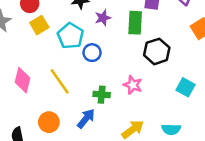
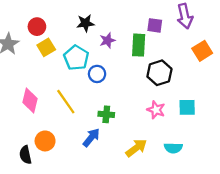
pink star: (133, 85) -> (156, 110), moved
cyan square: (186, 87) -> (187, 107), turned -30
orange circle: (49, 122) -> (45, 141), moved

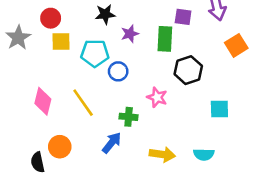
yellow square: (46, 47) -> (61, 42), turned 30
cyan pentagon: (76, 58) -> (95, 53), turned -30
pink star: (156, 110) -> (157, 97), moved
yellow arrow: (136, 148) -> (162, 154), turned 45

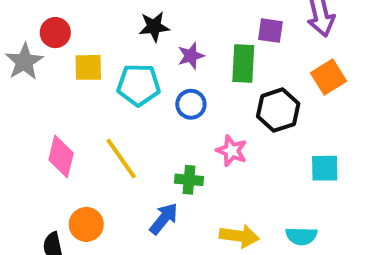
red circle: (51, 18) -> (55, 33), moved
orange square: (236, 45) -> (329, 77), moved
blue circle: (118, 71) -> (191, 104), moved

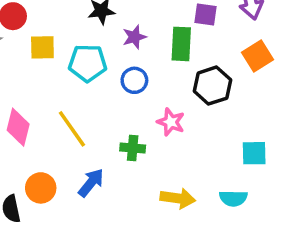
cyan square: (325, 168) -> (254, 153), moved
blue arrow: (164, 219) -> (91, 183), moved

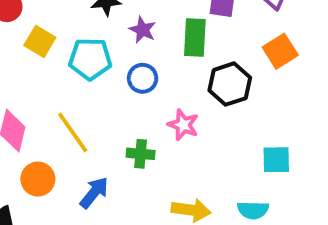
purple star: (134, 37) -> (143, 30), turned -30
yellow square: (42, 47) -> (40, 41), turned 32
orange circle: (41, 188) -> (38, 179), moved

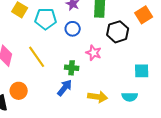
orange circle: (38, 179) -> (19, 91), moved
blue arrow: (94, 193) -> (65, 88), moved

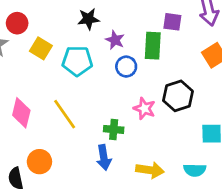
blue circle: (73, 29) -> (126, 67), moved
black hexagon: (118, 32) -> (178, 96), moved
blue arrow: (65, 88) -> (104, 157), turned 132

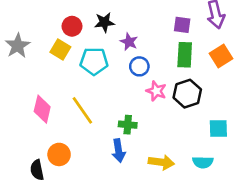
red circle: (17, 23) -> (72, 26), moved
green rectangle: (153, 46) -> (185, 55), moved
pink star: (144, 108) -> (156, 91), moved

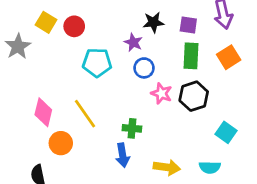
black star: (104, 22) -> (153, 22), moved
yellow square: (60, 50) -> (46, 22), moved
cyan square: (218, 129) -> (226, 132), turned 36
orange circle: (59, 154) -> (61, 143), moved

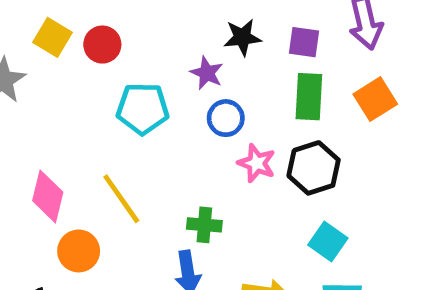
cyan square: (226, 132) -> (328, 241), moved

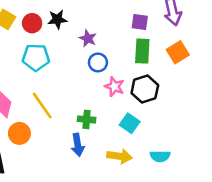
black star: (242, 37) -> (57, 19), moved
cyan pentagon: (143, 109) -> (36, 57), moved
cyan square: (328, 241) -> (130, 123), moved

